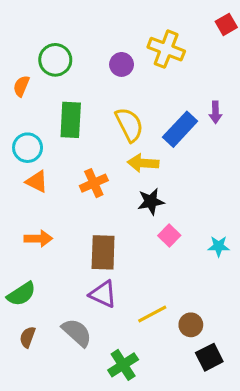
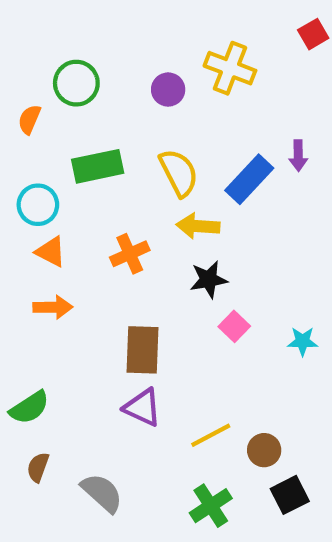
green rectangle: (71, 120) -> (98, 166), turned 75
orange arrow: (38, 239) -> (53, 307), moved
gray semicircle: (77, 333) -> (102, 493), moved
green cross: (123, 365) -> (211, 506), moved

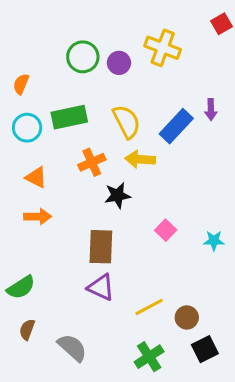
green circle: (76, 83) -> (83, 57), moved
cyan circle: (38, 205) -> (27, 128), moved
orange cross: (130, 254) -> (92, 162), moved
black star: (209, 279) -> (117, 195), moved

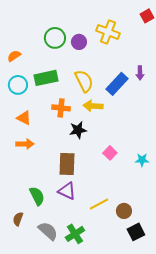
orange semicircle: (21, 84) -> (14, 56), turned 32
orange cross: (92, 162) -> (61, 108), turned 30
green semicircle: (21, 287) -> (37, 196), moved, turned -84
green cross: (149, 357) -> (75, 234), moved

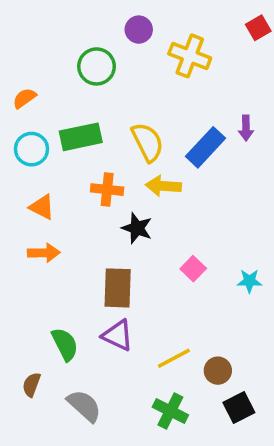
purple circle: (79, 42) -> (139, 30), moved
black star: (78, 130) -> (137, 228), turned 30
green cross: (75, 234) -> (170, 411), moved, turned -30

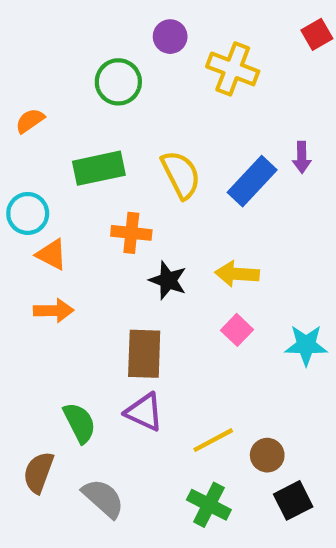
cyan circle: (31, 149) -> (28, 213), moved
yellow arrow: (163, 186) -> (237, 274), moved
cyan star: (249, 281) -> (306, 345), size x1.4
brown semicircle: (31, 385) -> (39, 472), size x1.4

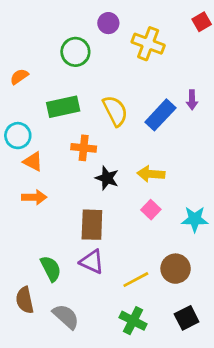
brown circle: (267, 455) -> (176, 269), moved, size x1.4
brown semicircle: (39, 472) -> (25, 300), turned -32

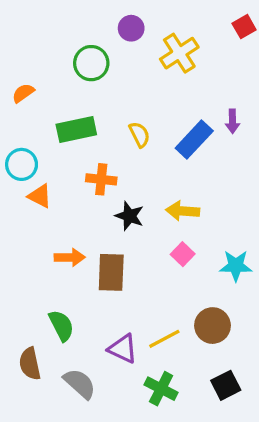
yellow cross: (148, 44) -> (179, 53), turned 36
yellow semicircle: (115, 111) -> (139, 135), size x0.7
orange arrow: (34, 197) -> (70, 257), moved
purple triangle: (92, 262) -> (123, 349), moved

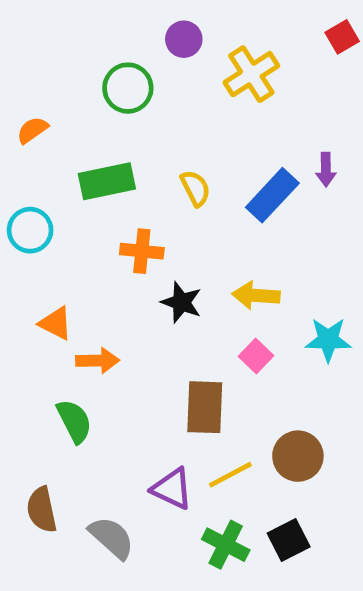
orange triangle: (40, 196) -> (56, 323), moved
cyan star: (236, 266) -> (328, 340), moved
brown rectangle: (111, 272) -> (205, 407), moved
green semicircle: (61, 326) -> (74, 421), moved
black square: (226, 385) -> (289, 540), moved

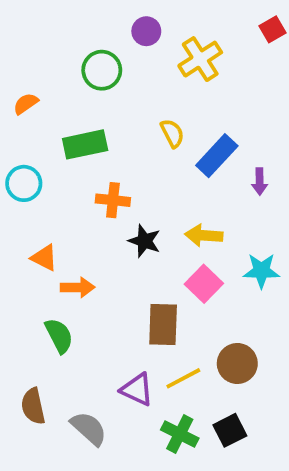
purple arrow: (326, 170) -> (260, 182), moved
yellow semicircle: (195, 188) -> (172, 133), moved
pink square: (256, 356) -> (204, 284), size x1.4

